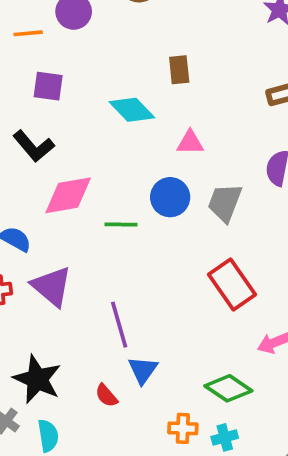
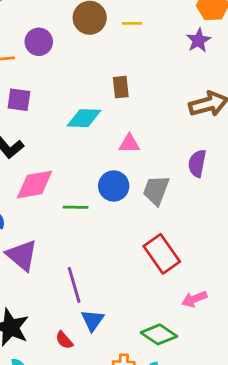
cyan diamond: (132, 110) -> (84, 118), turned -44

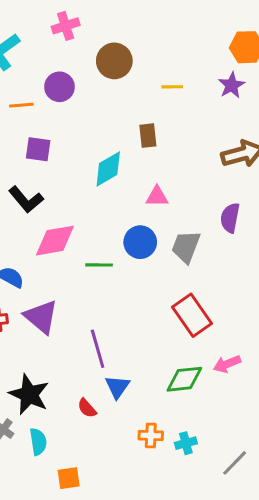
yellow line: (132, 23) -> (172, 87), moved
cyan diamond: (84, 118) -> (108, 169), turned -32
green diamond: (159, 334) -> (184, 379), moved, turned -40

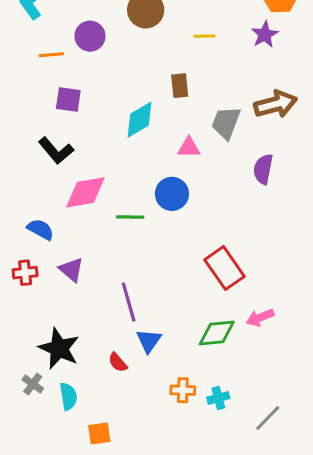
gray trapezoid: (186, 247) -> (226, 123), moved
purple triangle: (41, 317) -> (71, 270), size x0.7

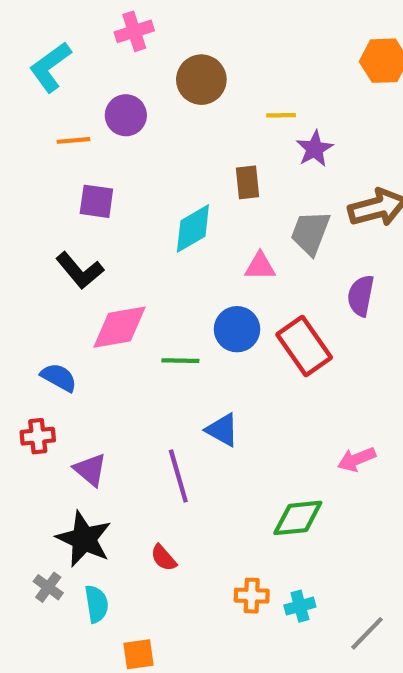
purple star: (265, 35) -> (315, 149), moved
red rectangle: (225, 268) -> (304, 346), moved
purple triangle: (71, 270) -> (90, 470), moved
pink arrow: (260, 318) -> (357, 459), moved
blue triangle: (149, 341) -> (222, 430), moved, turned -36

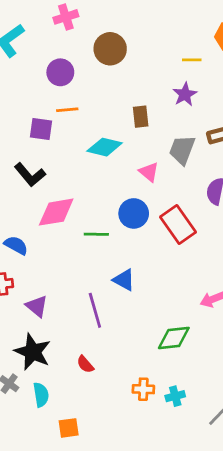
yellow line: (281, 115) -> (192, 60), moved
orange line: (73, 140) -> (67, 110), moved
cyan diamond: (193, 229) -> (105, 147), turned 44
pink triangle: (260, 266) -> (149, 172), turned 40

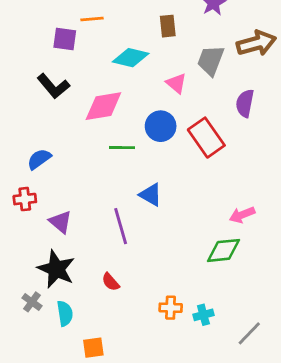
pink diamond: (56, 212) -> (103, 106), moved
blue semicircle: (16, 245) -> (39, 159), turned -65
green diamond: (174, 338) -> (223, 250), moved

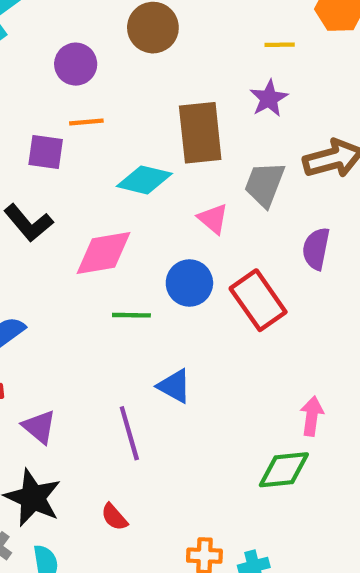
brown rectangle: (168, 26) -> (200, 133), size x1.8
pink arrow: (242, 215) -> (312, 416), turned 120

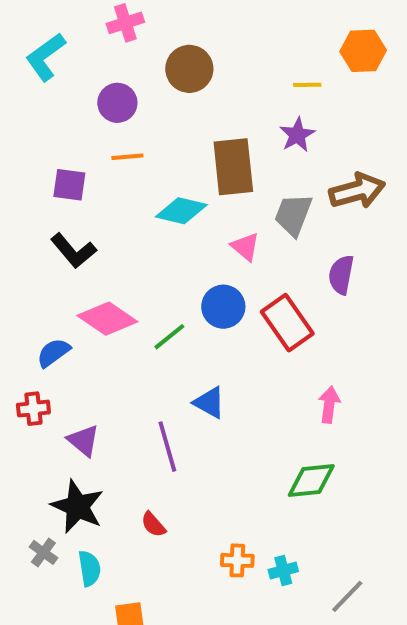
purple square: (46, 152) -> (69, 185), moved
pink diamond: (104, 253) -> (107, 319), moved, turned 44
green line: (131, 315) -> (169, 337), turned -40
pink arrow: (312, 416) -> (329, 405), moved

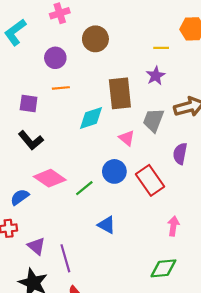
cyan diamond: (181, 211) -> (91, 118), turned -32
purple line: (167, 447) -> (65, 258), moved

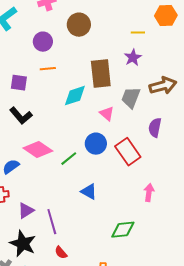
purple triangle: (36, 246) -> (26, 211), turned 48
green diamond: (163, 268) -> (123, 230), moved

